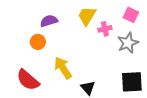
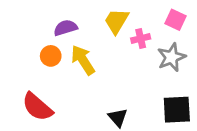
yellow arrow: (63, 68) -> (83, 60), moved

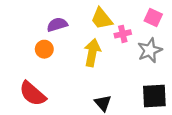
yellow trapezoid: (116, 21) -> (102, 19), turned -70
yellow arrow: (83, 60) -> (92, 53), moved, turned 44

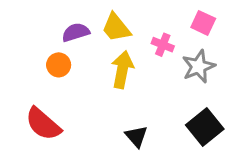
yellow trapezoid: (102, 19) -> (116, 28), moved
pink cross: (123, 34) -> (163, 45), turned 35
black square: (154, 96) -> (205, 127), turned -36

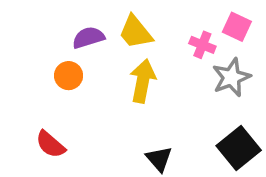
pink cross: (163, 45) -> (202, 45), moved
red semicircle: (43, 124) -> (50, 144), size x0.7

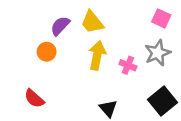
purple semicircle: (88, 38) -> (60, 26), turned -30
pink cross: (202, 45) -> (128, 65), moved

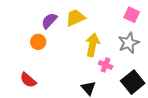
yellow trapezoid: (92, 22) -> (75, 18), turned 105
yellow arrow: (97, 55) -> (92, 45), moved
pink cross: (128, 65) -> (106, 65), moved

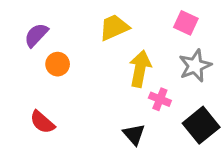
pink square: (132, 15) -> (186, 23), moved
purple semicircle: (49, 21) -> (36, 35), moved

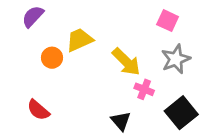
yellow trapezoid: (114, 27) -> (80, 40), moved
purple semicircle: (36, 35) -> (33, 16), moved
yellow arrow: (140, 69) -> (126, 62), turned 124

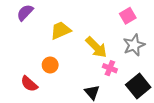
pink square: (168, 21) -> (128, 16), turned 35
orange circle: (52, 58) -> (50, 65), moved

